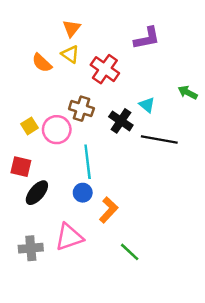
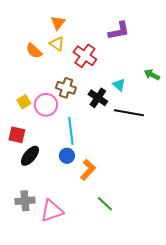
pink triangle: (69, 237) -> (52, 211), moved

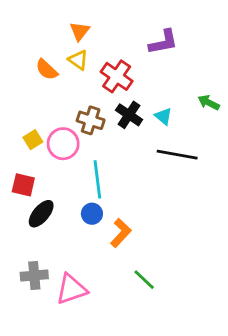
black cross: (98, 98) -> (129, 115), moved

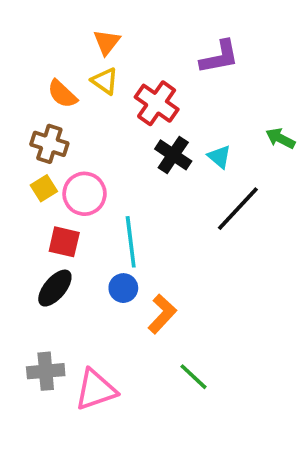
brown cross: (91, 120) -> (49, 144), moved
black line: (177, 155) -> (238, 209), turned -57
red square: (23, 185) -> (64, 242), moved

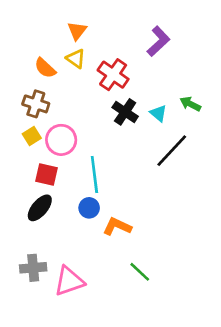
purple L-shape: (219, 57) -> (158, 41), turned -32
green arrow: (280, 138) -> (190, 104), moved
orange L-shape: (162, 314) -> (117, 227), turned -108

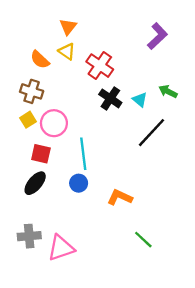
purple L-shape: (158, 41) -> (157, 36), moved
orange L-shape: (117, 227) -> (120, 197), moved
green line: (140, 272) -> (143, 240), moved

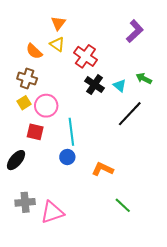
black ellipse: (35, 183) -> (16, 160), moved

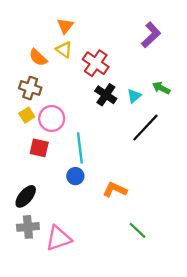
cyan triangle: (120, 86) -> (134, 96), turned 40
black ellipse: (16, 160) -> (26, 196), moved

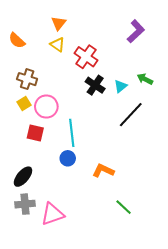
orange semicircle: (38, 58) -> (17, 40), moved

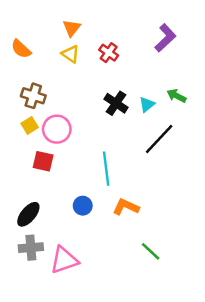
red cross: (86, 57) -> (109, 53), moved, size x0.7
cyan line: (72, 133) -> (106, 169), moved
blue circle: (68, 158) -> (83, 206), moved

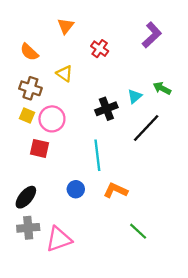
orange semicircle: (21, 49) -> (29, 52), moved
yellow triangle: (70, 54) -> (64, 74), moved
black cross: (116, 103) -> (106, 109), moved, turned 35
yellow square: (30, 125) -> (27, 116), turned -35

